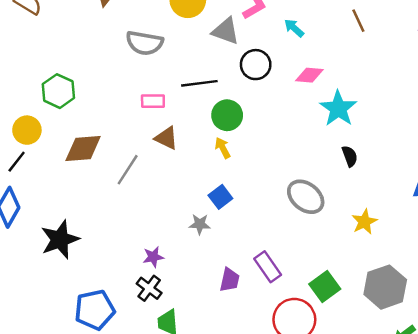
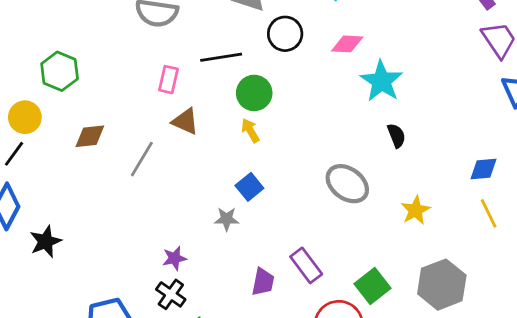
pink rectangle: (153, 101) -> (169, 80), turned -75
brown diamond: (83, 148) -> (90, 136), size x0.7
black star: (60, 240) -> (46, 242), moved, size x0.7

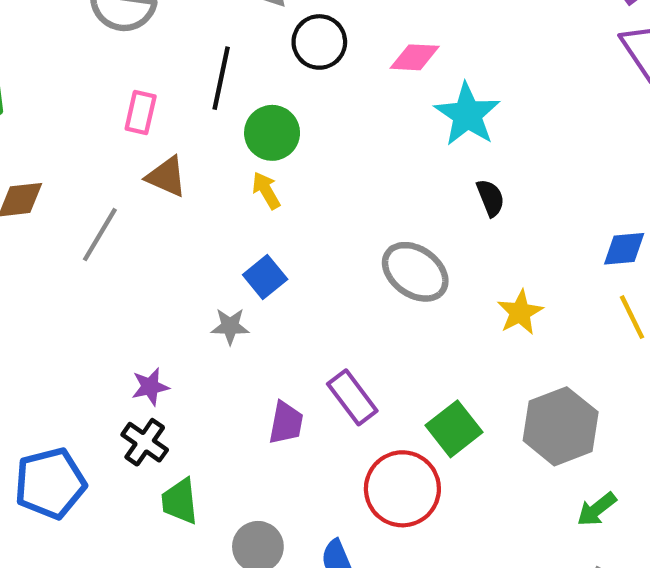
black line: (221, 57) -> (221, 78), turned -69

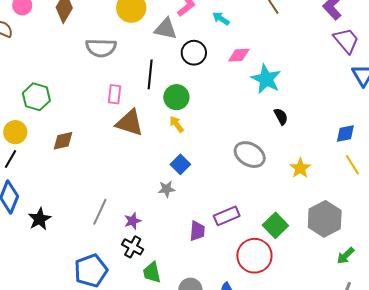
brown triangle: (166, 177) -> (130, 123), size x1.4
gray line: (100, 235) -> (100, 212), moved
purple rectangle: (352, 397) -> (227, 216), turned -70

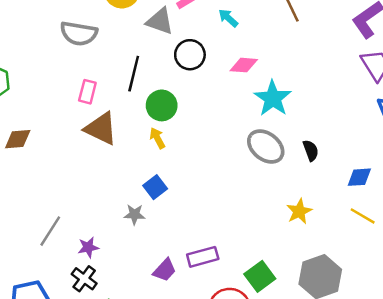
black semicircle: (281, 116) -> (311, 150), moved
gray ellipse: (250, 155) -> (266, 147), moved
yellow line: (352, 165) -> (363, 216), turned -35
purple trapezoid: (197, 231) -> (165, 270), turned 30

